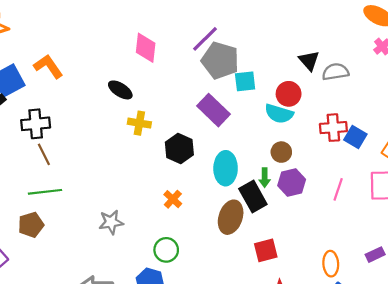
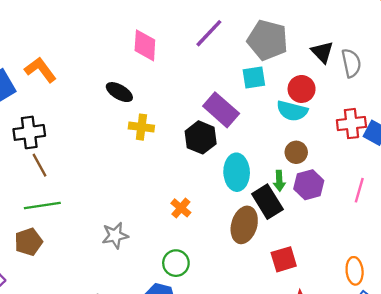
gray pentagon: (220, 60) -> (268, 40), moved
gray semicircle: (335, 72) -> (351, 63), turned 90
black hexagon: (179, 148) -> (201, 137), moved

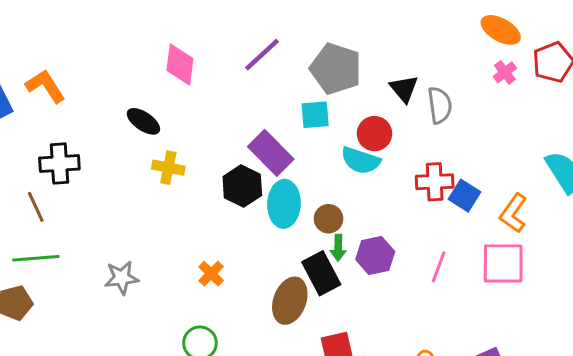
black cross: (29, 132) -> (59, 164), moved
brown circle: (296, 152) -> (329, 219), moved
cyan ellipse: (237, 172) -> (284, 204), moved
gray star: (115, 235) -> (122, 278), moved

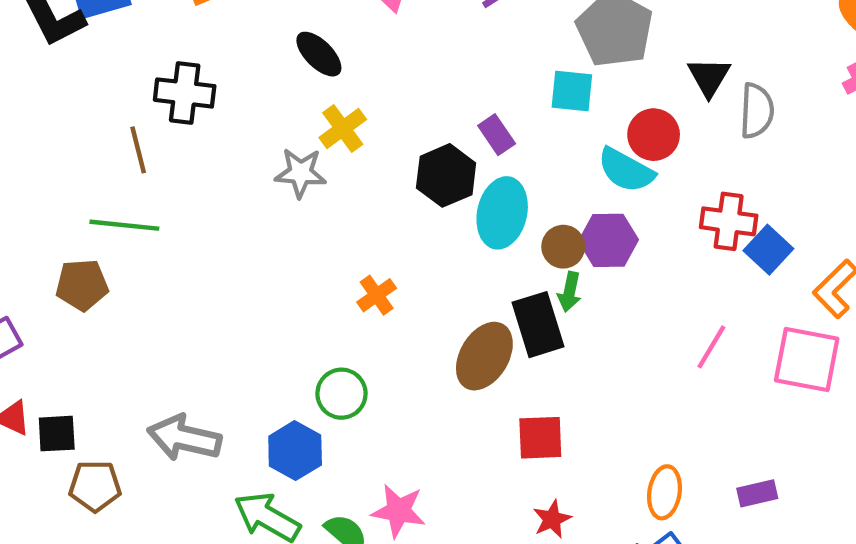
purple rectangle: (271, 153) -> (497, 135), size x0.6
yellow cross: (168, 168) -> (343, 128), turned 32
purple hexagon: (375, 256) -> (608, 240), moved
gray star: (122, 278) -> (300, 173), moved

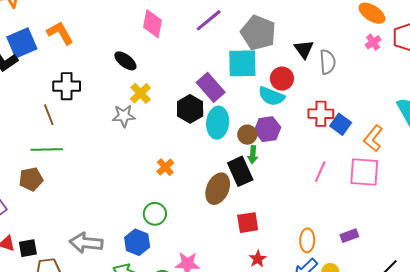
cyan square: (572, 91) -> (242, 63), size x1.5
purple rectangle: (497, 135) -> (211, 87), size x1.6

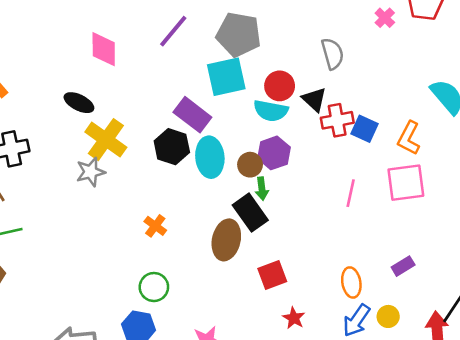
black triangle: (304, 49) -> (314, 100), moved
yellow cross: (140, 93) -> (106, 140), size x1.5

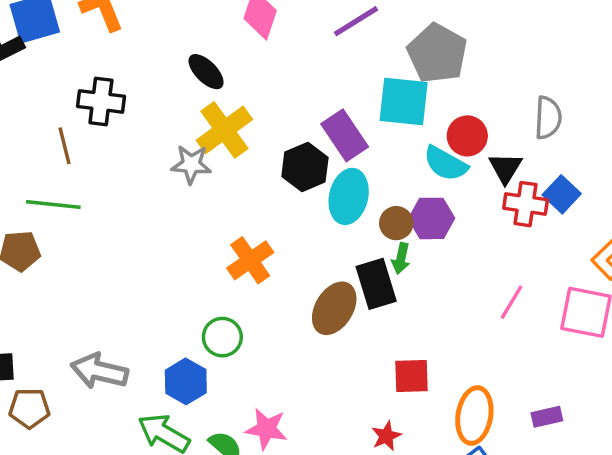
blue square: (364, 129) -> (562, 194), moved
orange cross: (155, 226) -> (250, 260), size x1.5
red square: (272, 275) -> (412, 376), moved
orange ellipse: (351, 282) -> (474, 416), size x1.4

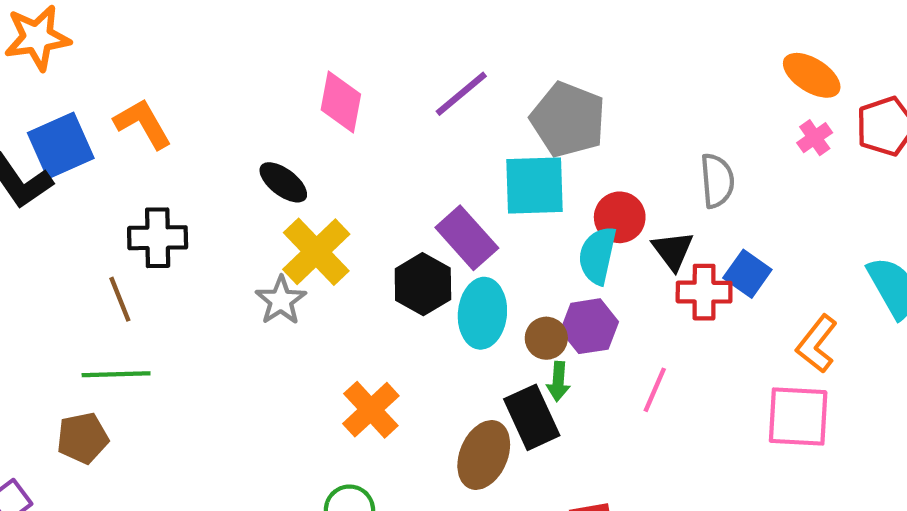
gray star: (191, 164) -> (281, 300), turned -30
cyan semicircle: (446, 164) -> (597, 256), turned 81
pink line: (512, 302) -> (655, 390), moved

